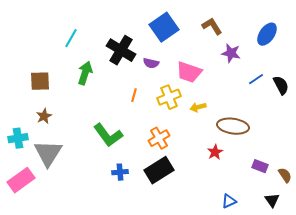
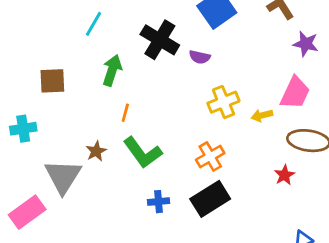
pink trapezoid: (189, 72) -> (295, 93), moved, turned -84
orange line: (134, 95) -> (125, 113), moved
brown star: (44, 116) -> (96, 151), moved
cyan cross: (18, 138) -> (23, 129), moved

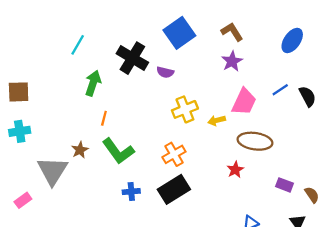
purple star: (306, 44) -> (232, 61), moved, turned 30
brown square: (52, 81) -> (19, 92), moved
pink rectangle: (27, 212) -> (23, 200), size x0.6

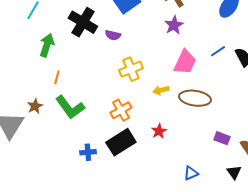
yellow arrow: (217, 120) -> (161, 90), moved
red star: (235, 170) -> (159, 131), moved
blue cross: (131, 192) -> (88, 152), moved

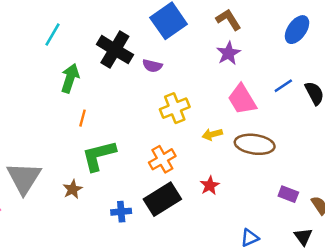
pink trapezoid: (185, 62) -> (242, 99), turned 124
brown star: (35, 106) -> (73, 189), moved
green L-shape: (70, 107) -> (99, 156), turned 112

